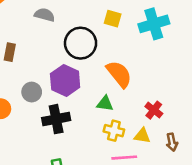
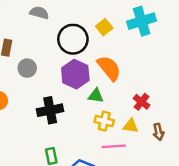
yellow square: (113, 19) -> (104, 27), moved, turned 35
purple hexagon: (65, 80) -> (75, 74), moved
gray circle: (32, 92) -> (27, 68), moved

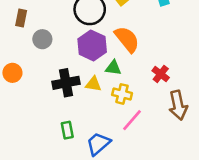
yellow triangle: (131, 126) -> (93, 84), moved
brown arrow: (158, 132) -> (178, 105), size x1.6
pink line: (114, 146) -> (132, 120), turned -45

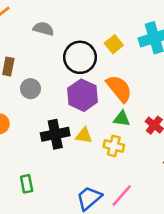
green triangle: (113, 68) -> (122, 119), moved
pink line: (132, 120) -> (122, 195), moved
green rectangle: (67, 130) -> (27, 184), moved

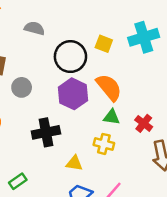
yellow square: (114, 44) -> (104, 44), turned -30
yellow triangle: (84, 136) -> (74, 163), moved
green rectangle: (27, 184) -> (18, 181), turned 66

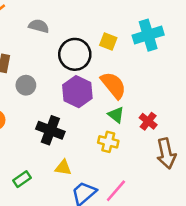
green triangle: (112, 117) -> (116, 115), turned 30
black cross: (46, 132) -> (50, 130), turned 32
yellow triangle: (74, 163) -> (63, 168), moved

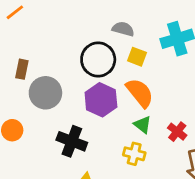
gray semicircle: (39, 26) -> (123, 29), moved
yellow square: (108, 41) -> (137, 57), moved
gray circle: (26, 85) -> (45, 93), size x1.5

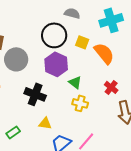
yellow square: (137, 57) -> (82, 42), moved
orange semicircle: (140, 93) -> (104, 53), moved
green triangle: (143, 125) -> (75, 82), moved

